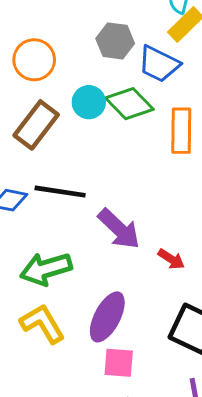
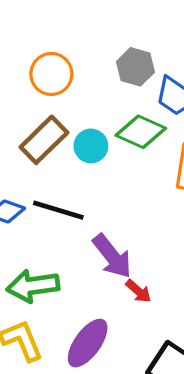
cyan circle: (89, 102) -> (91, 146), moved
green diamond: (129, 104) -> (141, 132), turned -30
red arrow: (171, 259) -> (138, 291), moved

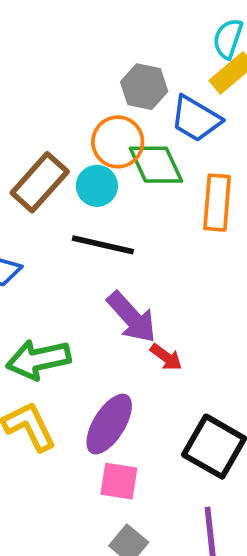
orange circle: (51, 74) -> (118, 142), moved
green diamond: (141, 132) -> (156, 165), turned 45
black line: (58, 210) -> (103, 245), moved

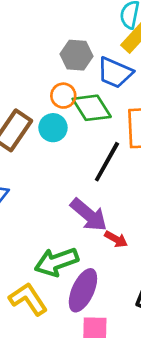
orange circle: (118, 142) -> (63, 96), size x0.7
black line: (103, 245) -> (107, 162), moved, turned -66
green arrow: (38, 359) -> (56, 262), moved

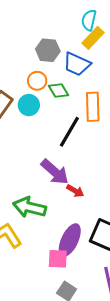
green diamond: (92, 108) -> (59, 90), size x0.7
green arrow: (56, 262) -> (30, 207), turned 32
purple ellipse: (83, 290) -> (70, 240), moved

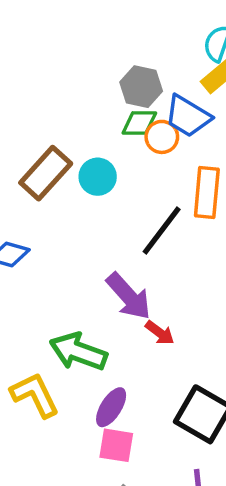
orange circle: (37, 81) -> (162, 137), moved
green diamond: (59, 90) -> (139, 123), moved, turned -65
purple ellipse: (70, 240) -> (111, 407), moved, size x0.7

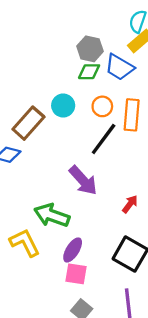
orange circle: (162, 137) -> (102, 106), moved
brown rectangle: (46, 173) -> (28, 123), moved
red arrow: (160, 333) -> (130, 204), moved, turned -90

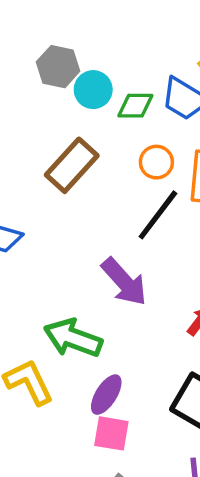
gray hexagon: (90, 49) -> (58, 67), moved
cyan circle: (63, 106) -> (93, 90), moved
brown rectangle: (28, 123) -> (72, 165), moved

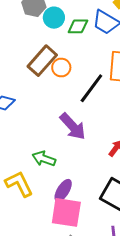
orange circle: (156, 162) -> (61, 67), moved
green arrow: (73, 338) -> (44, 159), size x0.7
pink square: (111, 433) -> (66, 212), size x1.5

